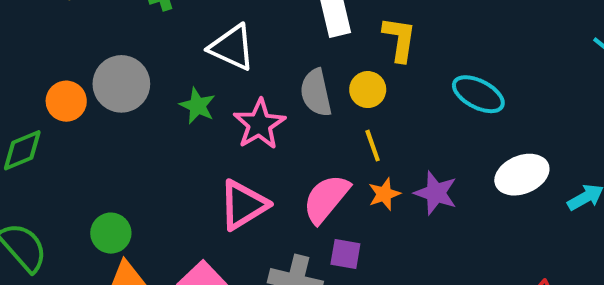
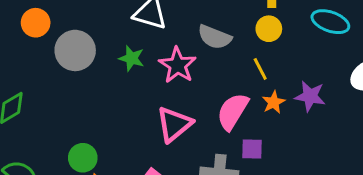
yellow circle: (368, 90) -> (269, 29), moved
gray semicircle: (316, 93) -> (215, 37), turned -48
orange circle: (66, 101) -> (36, 23), moved

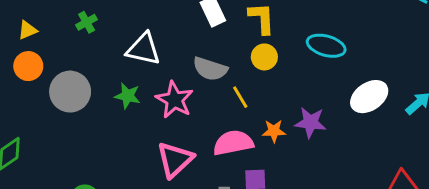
yellow line: (260, 69) -> (240, 97), moved
orange star: (273, 102) -> (274, 131), turned 30
pink semicircle: (233, 111) -> (233, 143), turned 51

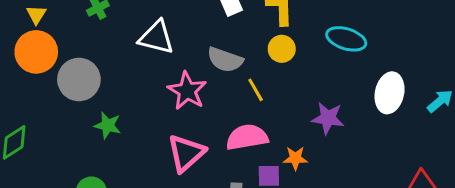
yellow triangle: (27, 30) -> (36, 15), turned -36
orange circle: (28, 66) -> (36, 52), size x1.4
green star: (128, 96) -> (108, 125), moved
white ellipse: (369, 97) -> (390, 93), turned -45
orange star: (274, 131) -> (295, 158), moved

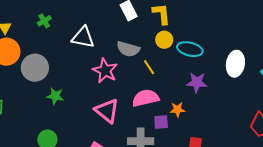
cyan ellipse: (346, 39) -> (190, 49), moved
pink triangle: (186, 153) -> (107, 111), turned -36

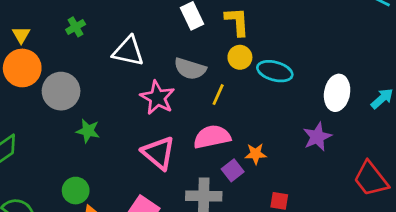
yellow line: (149, 67) -> (218, 95), turned 56
purple star: (197, 82) -> (317, 137), moved, turned -30
purple square: (161, 122) -> (233, 170), turned -35

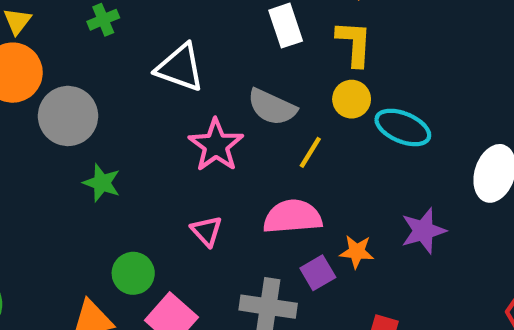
purple star: (317, 137) -> (423, 231), moved
pink triangle: (158, 153) -> (207, 231), size x0.6
green circle: (76, 191) -> (133, 273), moved

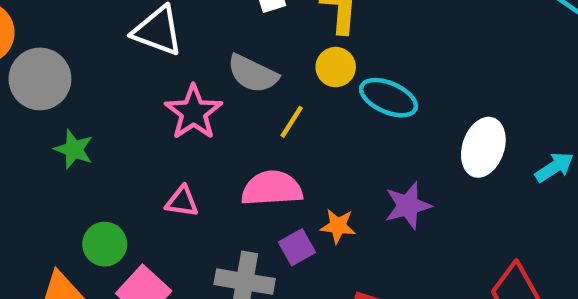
pink triangle: (207, 231) -> (182, 202), turned -40

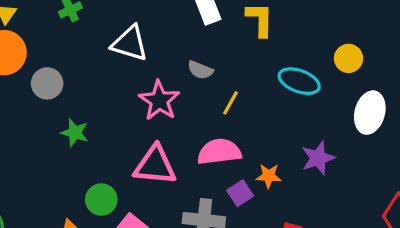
yellow circle: (336, 67) -> (349, 58), moved
gray semicircle: (253, 74) -> (200, 70), size x0.7
gray circle: (40, 79) -> (47, 83), size x0.7
pink triangle: (182, 202) -> (155, 165), size x1.8

